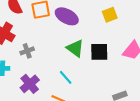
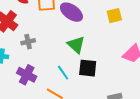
black square: (99, 52) -> (88, 68), moved
purple cross: (30, 84) -> (27, 75), turned -30

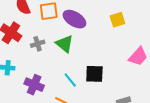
gray cross: (28, 42) -> (38, 44), moved
green triangle: (76, 45) -> (65, 44), moved

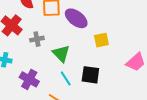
yellow square: (117, 20) -> (101, 40), moved
green triangle: (65, 44) -> (61, 54), moved

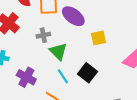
gray cross: (37, 39) -> (43, 35), moved
black square: (90, 75) -> (88, 73), turned 30

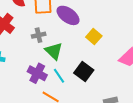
yellow square: (99, 38) -> (94, 37), turned -35
purple cross: (26, 77) -> (37, 73), moved

